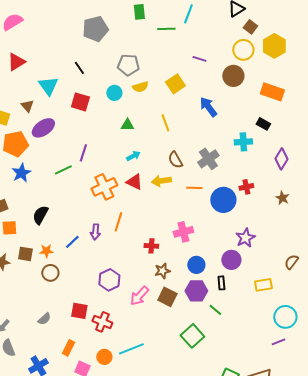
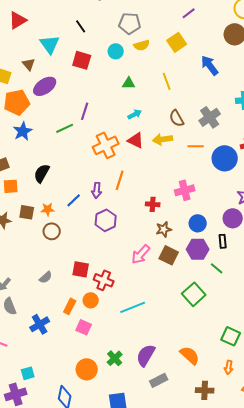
purple line: (199, 59) -> (189, 13), moved, turned -56
purple hexagon: (109, 280) -> (106, 220), moved
orange circle: (104, 357) -> (91, 300), moved

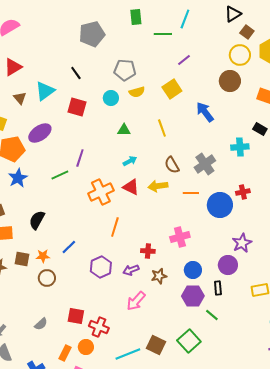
cyan triangle: (50, 44) -> (45, 91), turned 30
brown triangle: (29, 64) -> (20, 98), moved
purple arrow: (97, 190) -> (131, 270), moved, turned 63
brown square: (169, 255) -> (156, 345), moved

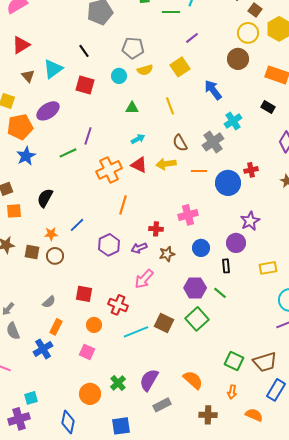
cyan cross: (240, 147) -> (233, 121), moved, turned -30
brown square: (22, 259) -> (32, 252), moved
purple hexagon: (193, 296) -> (195, 288), moved
red cross: (99, 327) -> (118, 305), moved
orange rectangle: (65, 353) -> (56, 327), moved

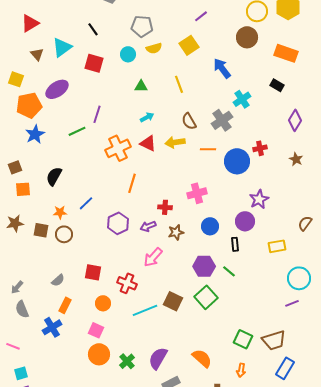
orange circle: (90, 394) -> (99, 354), moved
cyan square: (31, 398) -> (21, 373), moved

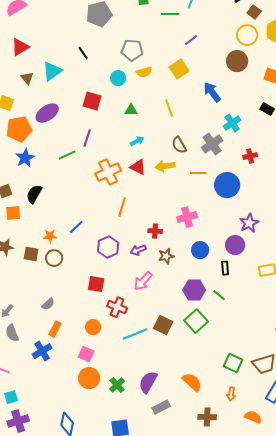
red square: (94, 63) -> (92, 101), moved
red cross: (260, 148) -> (250, 156), moved
black semicircle: (54, 176) -> (34, 194), moved
red square: (93, 272) -> (96, 284), moved

